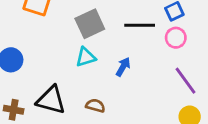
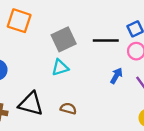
blue arrow: (123, 67) -> (116, 76), moved

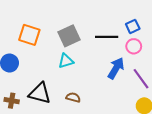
orange square: (19, 21) -> (29, 35), moved
blue arrow: (116, 76) -> (116, 68), size x1.5

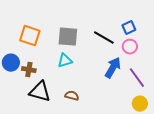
gray square: (69, 36) -> (68, 37), turned 30
black line: (107, 37) -> (104, 38), turned 30
brown cross: (12, 101) -> (29, 70), moved

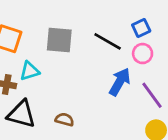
cyan triangle: (65, 61) -> (30, 71), moved

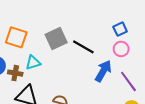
gray square: (59, 40) -> (56, 38), turned -30
black line: (108, 41) -> (83, 47), moved

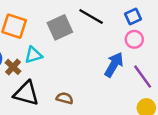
black line: (83, 47) -> (91, 17), moved
brown cross: (15, 73) -> (13, 67), turned 32

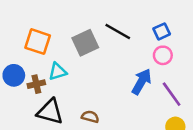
brown cross: (13, 67) -> (36, 84), turned 35

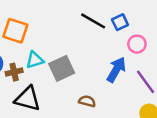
blue square: (162, 31) -> (120, 22), moved
gray square: (85, 43) -> (62, 68), moved
brown semicircle: (90, 117) -> (87, 101), moved

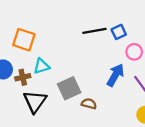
black line: (93, 21) -> (94, 31), turned -40
gray square: (62, 68) -> (69, 88), moved
black triangle: (28, 99) -> (35, 101), turned 50

